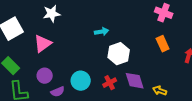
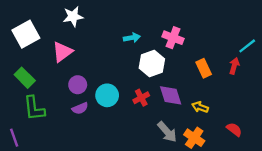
pink cross: (164, 13) -> (173, 38), moved
orange rectangle: (163, 44) -> (204, 68), moved
purple circle: (45, 76) -> (78, 85), moved

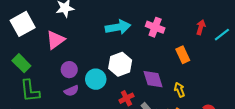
cyan arrow: (132, 38) -> (118, 27), size x1.6
white hexagon: (152, 64) -> (120, 64), moved
red arrow: (234, 66) -> (201, 27), moved
red cross: (141, 98) -> (126, 98), moved
yellow arrow: (200, 107) -> (180, 90), turned 48

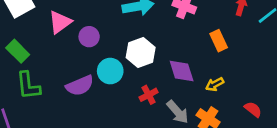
purple circle: (69, 70) -> (89, 37), moved
yellow arrow: (180, 90) -> (215, 84), turned -96
purple semicircle: (71, 91) -> (80, 86), size x1.5

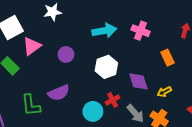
pink triangle: (60, 22) -> (32, 46), moved
cyan circle: (110, 71) -> (93, 111), moved
green L-shape: (28, 86) -> (31, 105), moved

